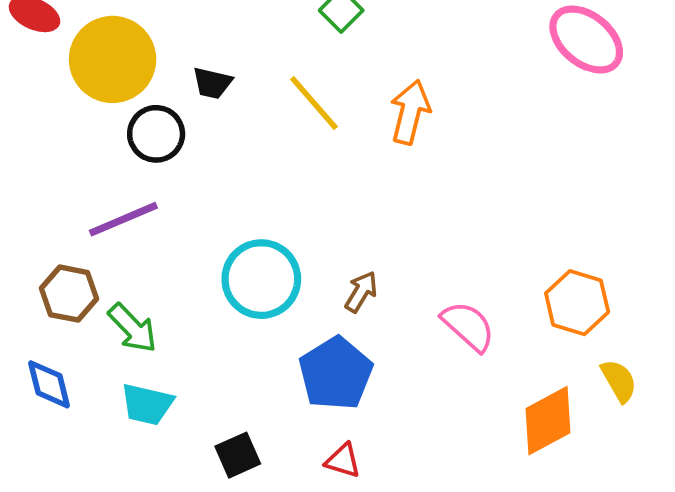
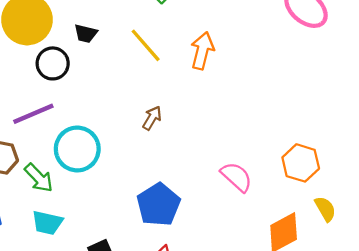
cyan circle: (261, 279) -> (77, 149), moved
brown arrow: (361, 292) -> (152, 118), moved

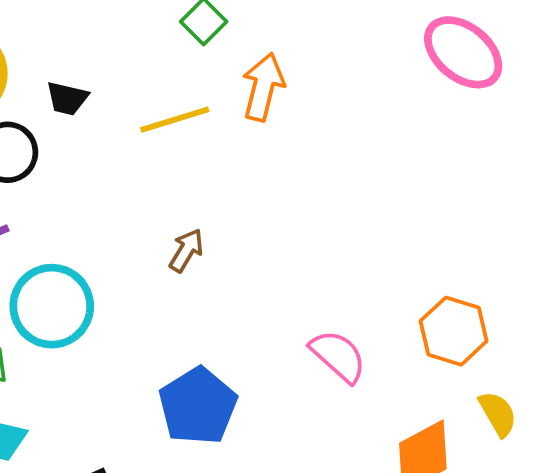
yellow line: (146, 45) -> (175, 120), turned -66
orange arrow: (202, 51) -> (263, 87), moved

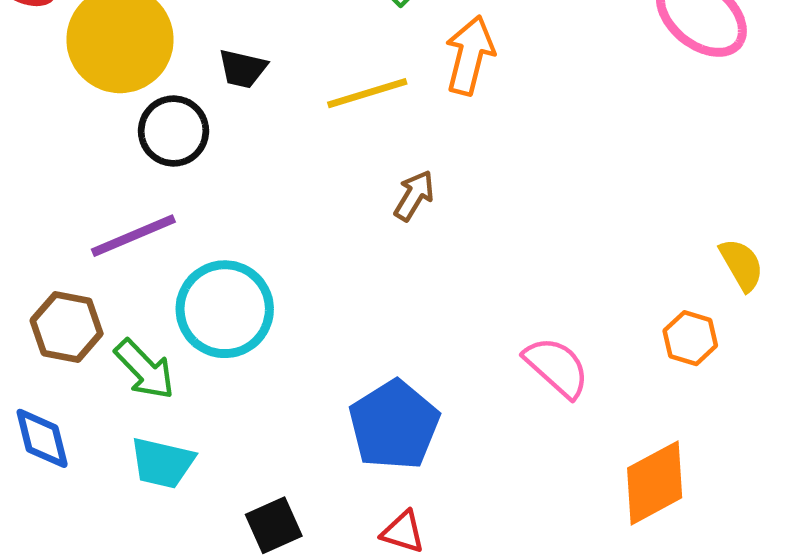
brown arrow: (186, 250) -> (414, 196), moved
orange hexagon: (454, 331) -> (690, 338), size x0.7
yellow semicircle: (498, 414) -> (742, 265), moved

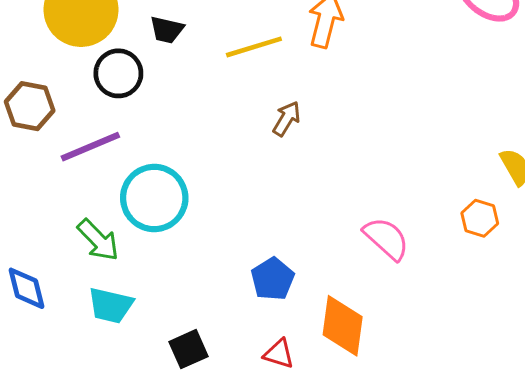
brown hexagon: (67, 327) -> (30, 106), moved
blue pentagon: (394, 425) -> (273, 279), size x0.7
orange diamond: (655, 483) -> (343, 326), moved, turned -54

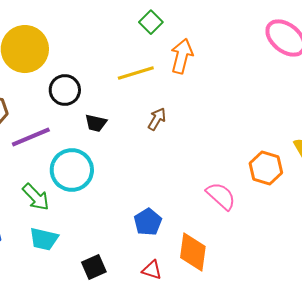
black trapezoid: (167, 30) -> (96, 123), moved
black circle: (118, 73) -> (65, 90), moved
orange hexagon: (480, 218) -> (266, 168), moved, size x1.4

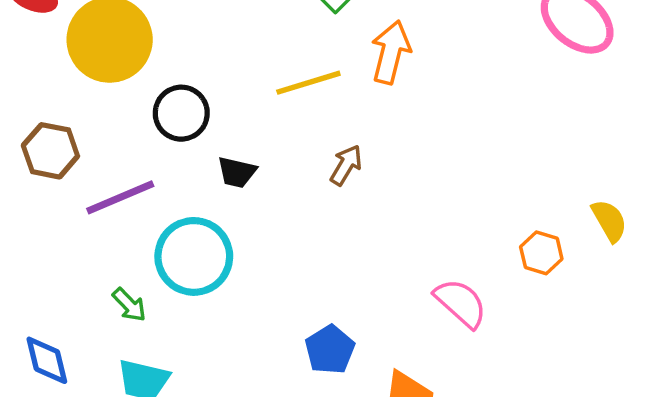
orange hexagon: (266, 168) -> (541, 253), size x0.7
green arrow: (36, 197) -> (129, 305), size x0.7

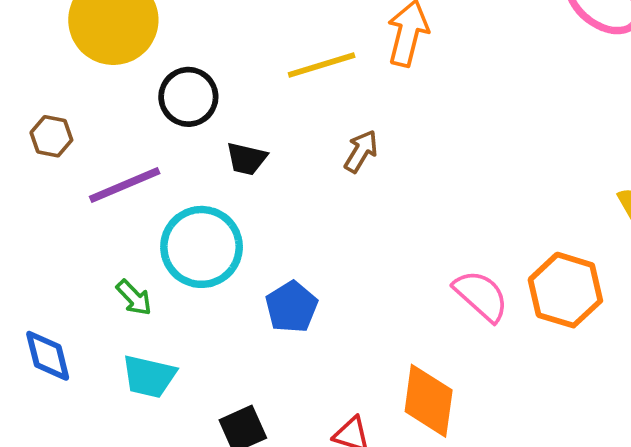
brown hexagon: (50, 151) -> (51, 136), size x0.7
orange hexagon: (541, 253) -> (565, 290), moved, size x1.6
blue pentagon: (330, 350) -> (292, 307), moved

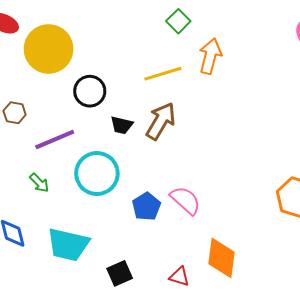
brown arrow: (361, 151) -> (161, 121), moved, size x1.6
pink semicircle: (481, 296) -> (185, 200), moved
green arrow: (134, 298) -> (39, 183), moved
cyan trapezoid: (149, 376) -> (68, 245), size x1.4

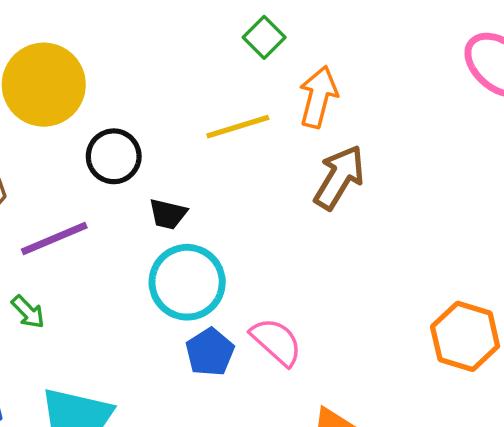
brown arrow: (161, 121) -> (339, 177), moved
cyan circle: (97, 174) -> (187, 282), moved

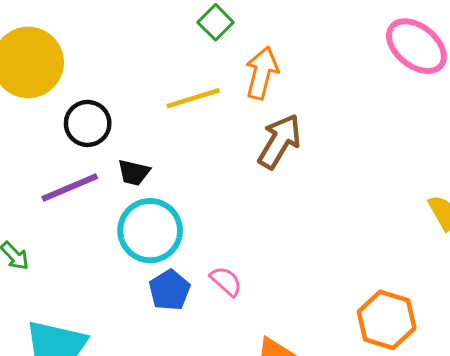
purple line: (54, 238) -> (70, 187), moved
orange hexagon: (465, 336) -> (387, 320), moved
pink semicircle: (276, 342) -> (226, 281), size x0.7

